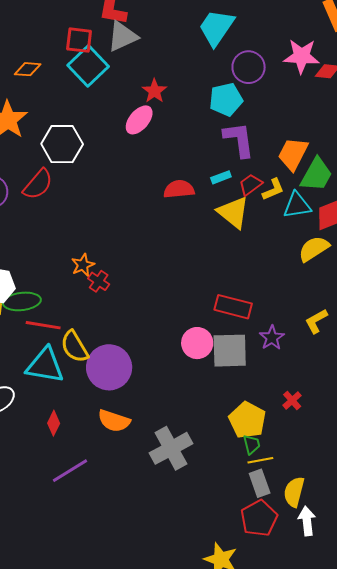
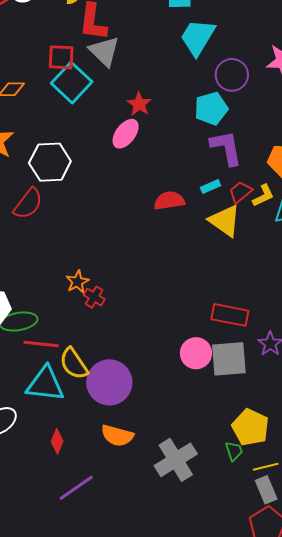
gray triangle: (122, 36) -> (104, 51), turned -48
green trapezoid: (252, 444) -> (234, 451), moved

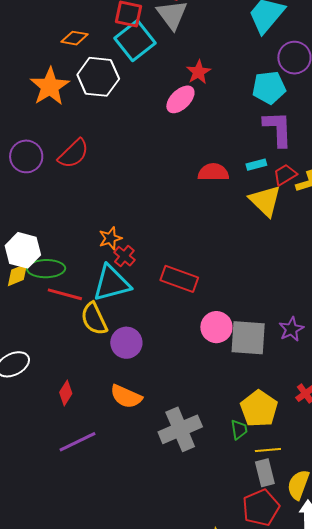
white hexagon: (50, 162) -> (98, 77), moved
red rectangle: (230, 315) -> (179, 279), moved
purple circle: (109, 382) -> (126, 343), size x0.7
cyan triangle: (45, 384) -> (112, 283), moved, turned -30

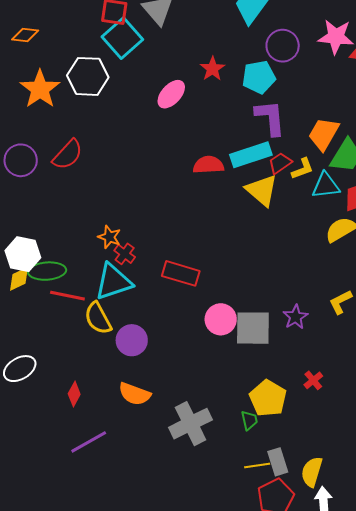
orange diamond: (75, 38) -> (25, 35), moved
red star: (198, 72) -> (212, 69), moved
cyan rectangle: (256, 165) -> (251, 155), size x2.0
orange star: (110, 238) -> (109, 237), turned -30
yellow line: (268, 450) -> (257, 465), moved

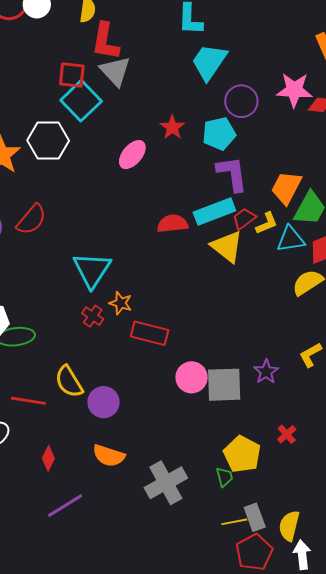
orange star: (109, 237) -> (121, 303), moved
cyan triangle: (113, 282) -> (92, 270), moved, turned -36
red line: (67, 296) -> (28, 401), moved

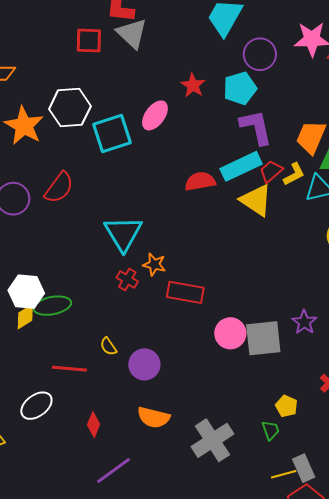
cyan square: (81, 101) -> (112, 134), moved, turned 30
yellow semicircle: (69, 382) -> (108, 347), size x0.6
yellow pentagon: (242, 454) -> (286, 406), size x0.6

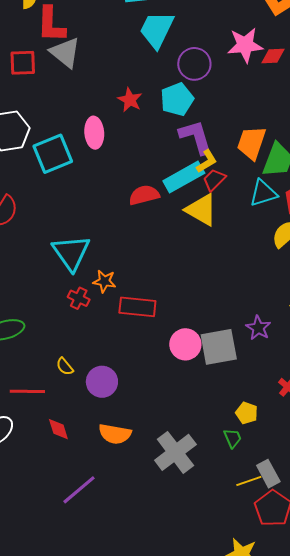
pink ellipse: (155, 115) -> (94, 133), turned -36
yellow L-shape: (294, 174) -> (207, 161), moved
red diamond: (94, 425) -> (58, 429), moved, turned -35

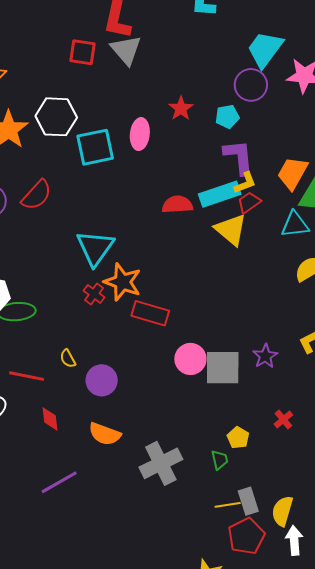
cyan trapezoid: (157, 30) -> (265, 49), moved
cyan pentagon: (177, 99) -> (227, 117), size x0.7
orange star: (104, 281) -> (122, 282), size x1.6

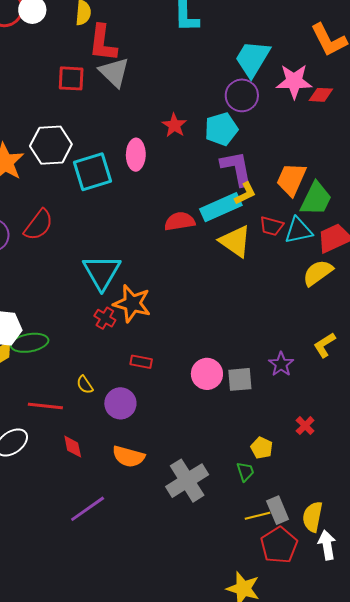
cyan pentagon: (227, 117) -> (221, 129), size x1.4
red trapezoid: (249, 202) -> (272, 226), moved, turned -125
red rectangle: (150, 313) -> (141, 362), moved, size x0.6
gray square: (223, 368) -> (240, 379), size x0.7

